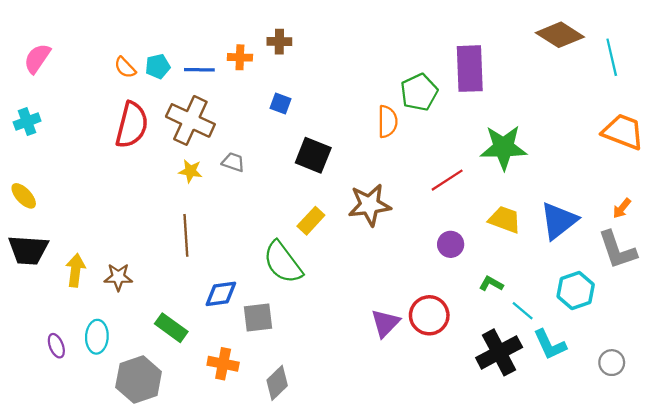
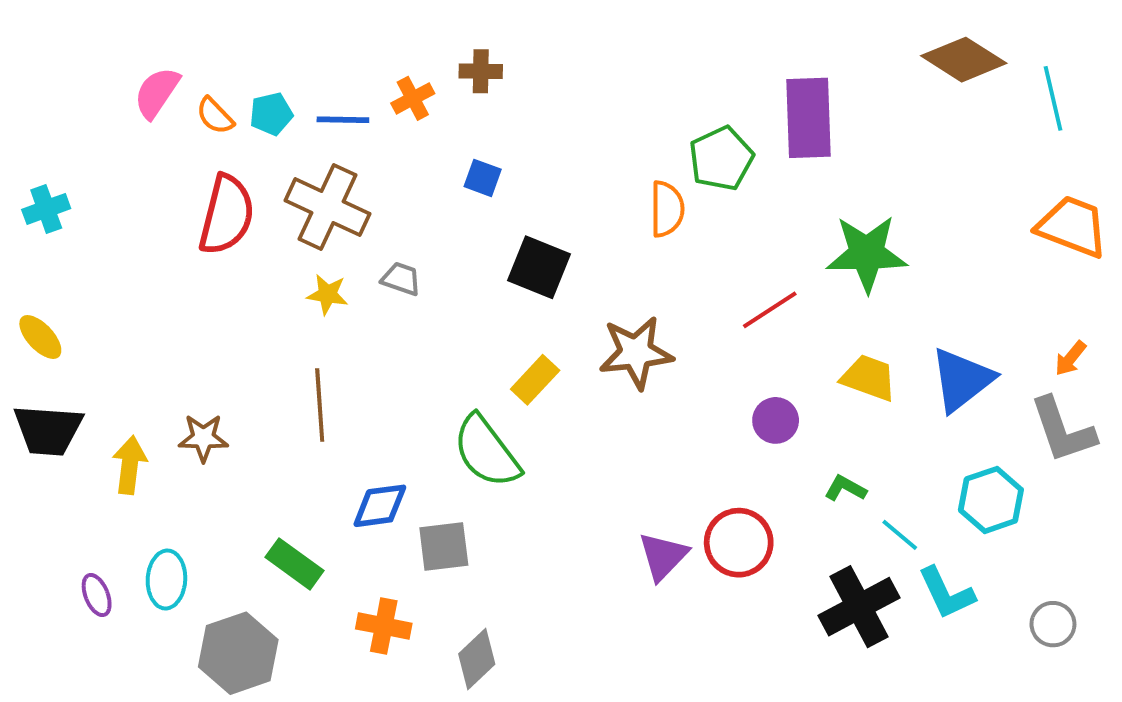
orange cross: (240, 57) -> (413, 98), turned -30
pink semicircle: (37, 58) -> (157, 93), moved
brown star: (118, 277) -> (203, 438), moved

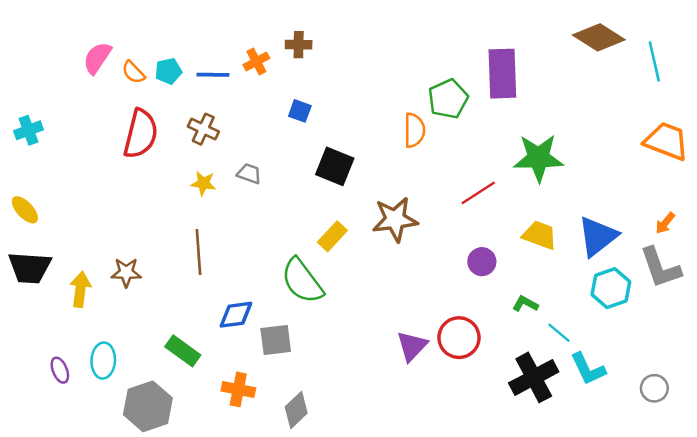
brown cross: (327, 207) -> (203, 129), size x0.6
cyan hexagon: (991, 500) -> (611, 288), moved

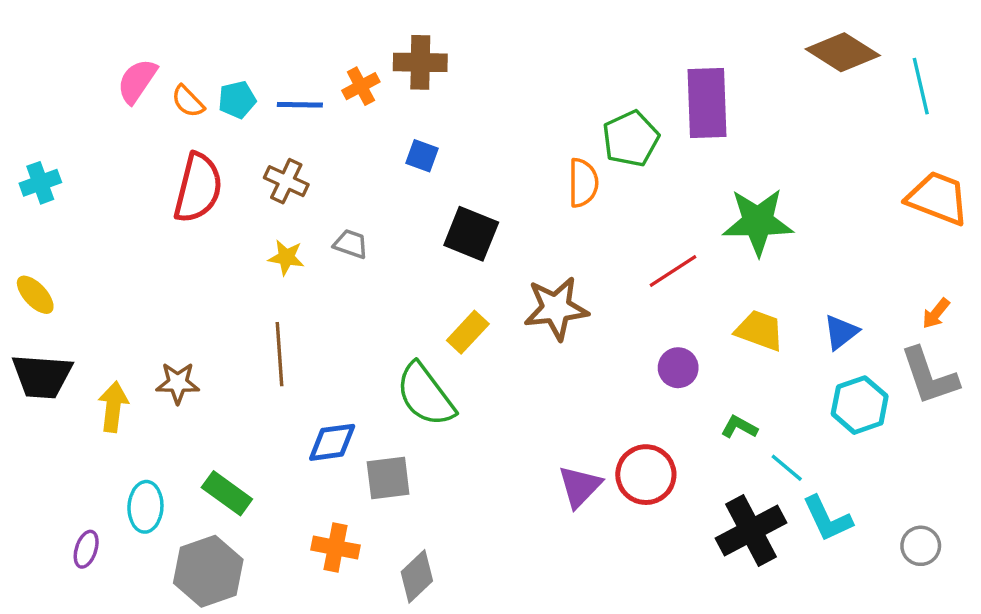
brown cross: (299, 45) -> (420, 62), size x1.4
blue triangle: (598, 236) -> (841, 332), size x0.6
green rectangle: (183, 351) -> (227, 493), moved
purple ellipse: (60, 370) -> (86, 549), moved, turned 40

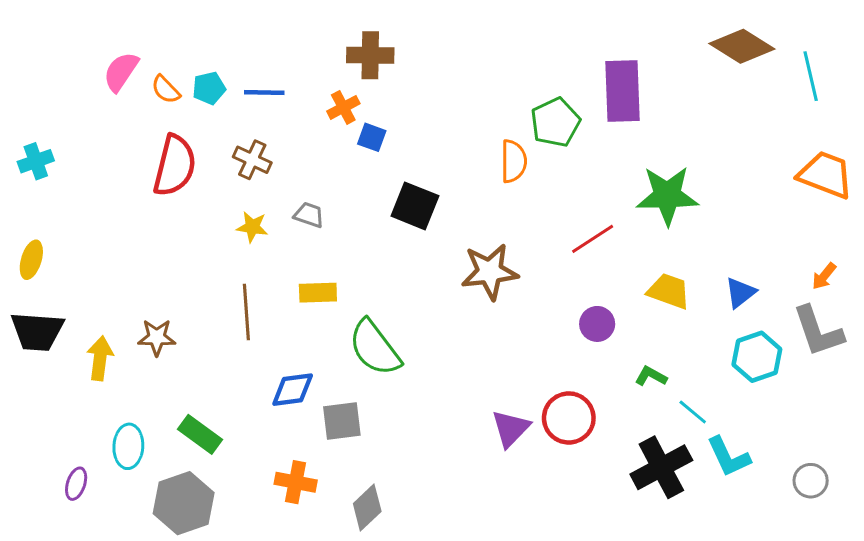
orange cross: (361, 86) -> (343, 107), moved
yellow ellipse: (35, 295) -> (31, 260), turned 60
yellow rectangle: (468, 332) -> (318, 293), moved, turned 45

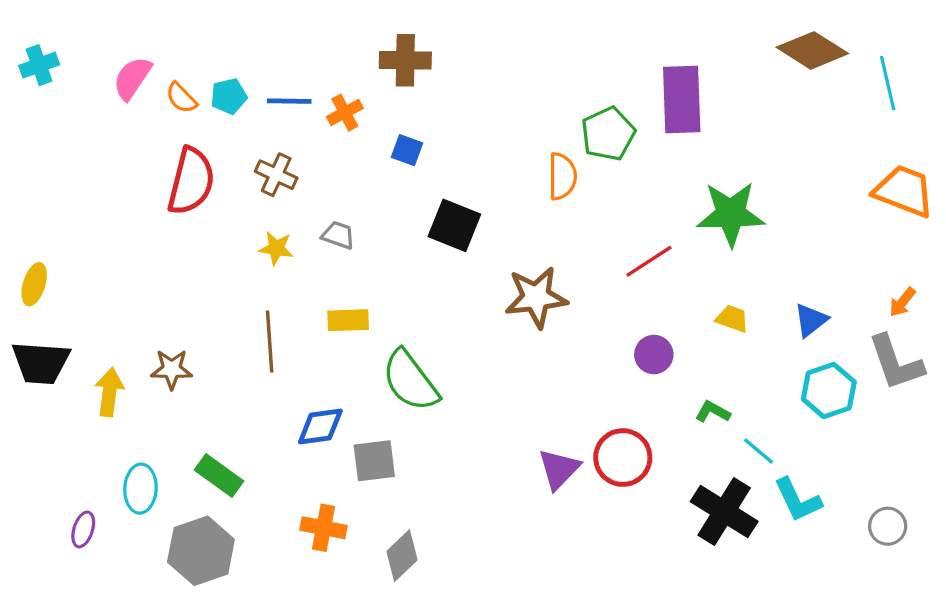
orange cross: (343, 107) -> (345, 113), moved
cyan cross: (36, 161) -> (39, 65), moved
yellow trapezoid: (669, 291) -> (732, 319), size x0.7
black cross: (661, 467) -> (724, 511), turned -30

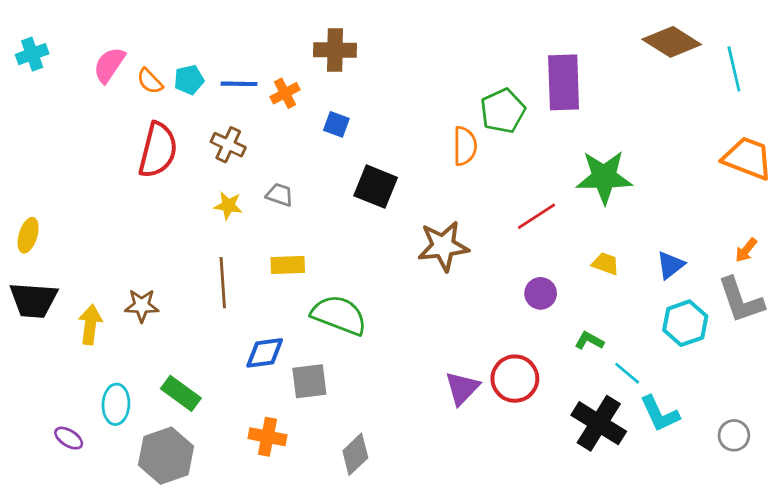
green semicircle: (410, 381) -> (339, 315), turned 148
purple ellipse: (83, 529) -> (69, 438), turned -76
gray diamond: (402, 556) -> (355, 454), moved

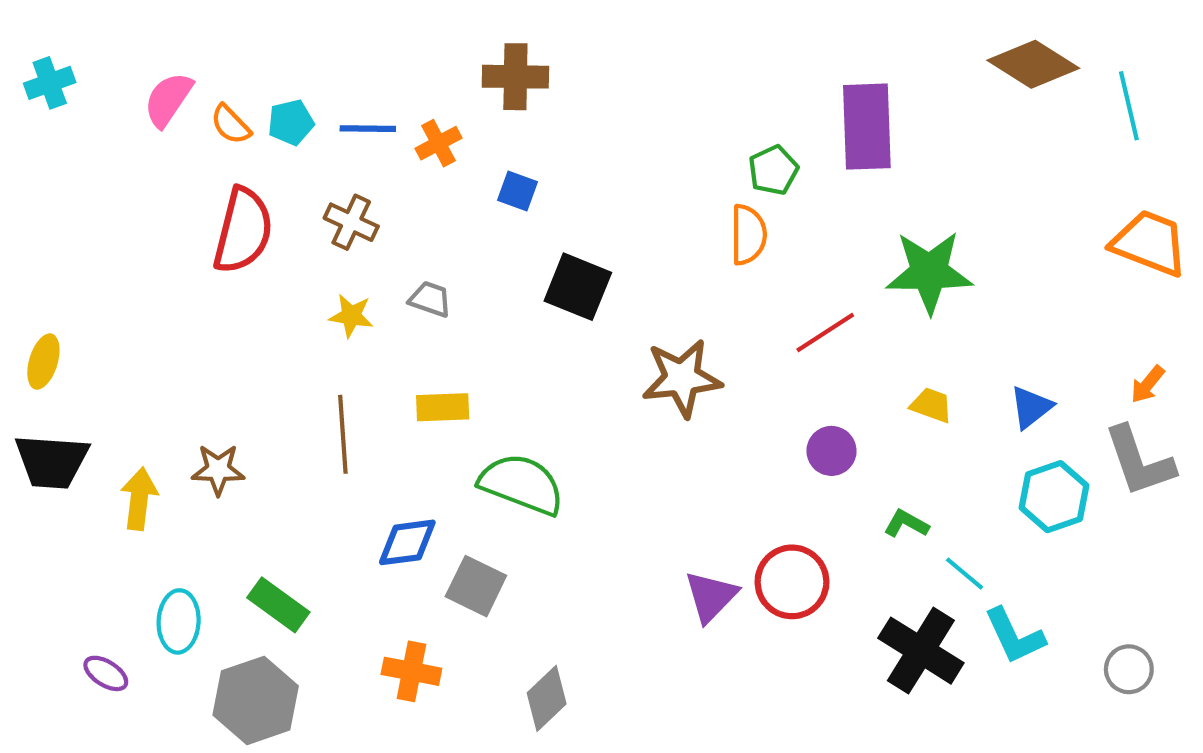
green pentagon: (503, 111) -> (773, 170), size x0.7
orange semicircle: (465, 146) -> (748, 235), moved
gray square: (309, 381) -> (476, 586), turned 33

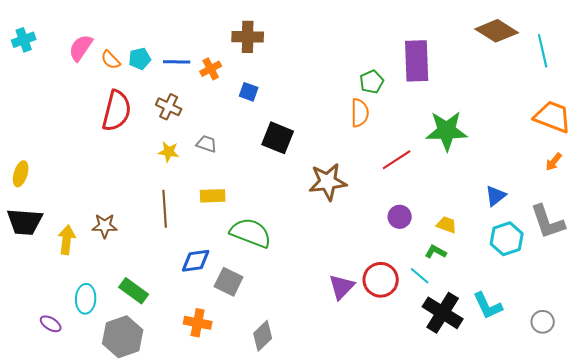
orange arrow: (1148, 384) -> (554, 162), moved
yellow trapezoid: (931, 405) -> (447, 225), moved
cyan line: (965, 574) -> (420, 276), moved

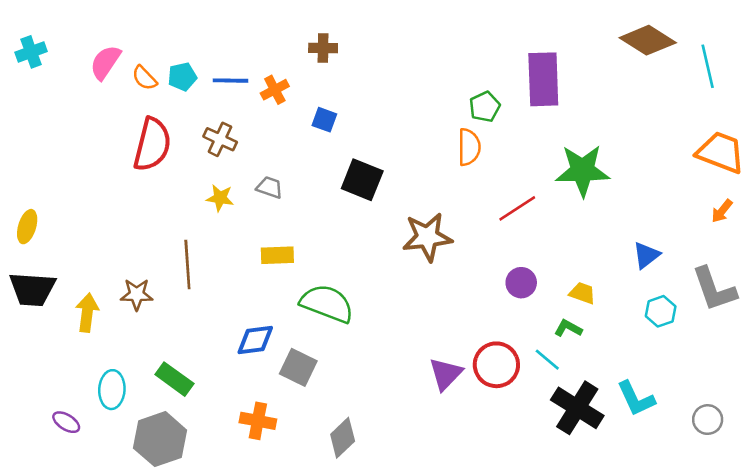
brown cross: (248, 37) -> (323, 48), size x0.7
brown line: (165, 209) -> (187, 264), moved
cyan hexagon: (507, 239) -> (661, 311), size x0.7

